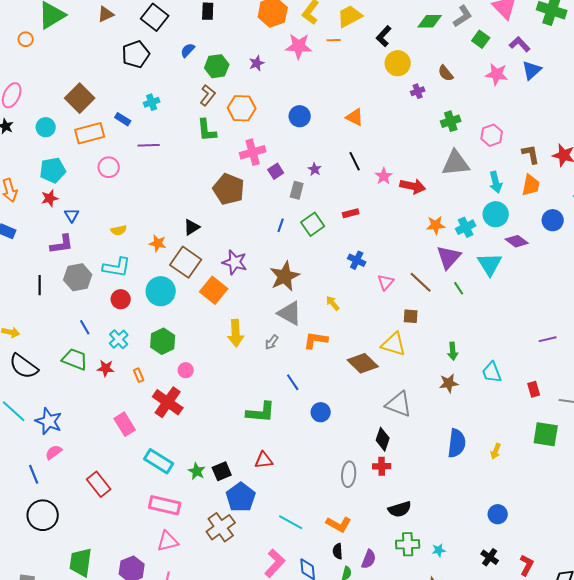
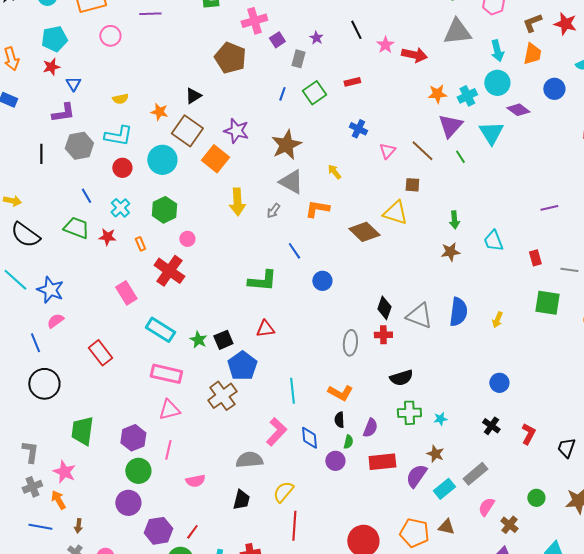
brown L-shape: (531, 154) -> (532, 23), turned -100
gray triangle: (399, 404) -> (419, 316), moved
cyan line: (291, 522) -> (292, 391), turned 55

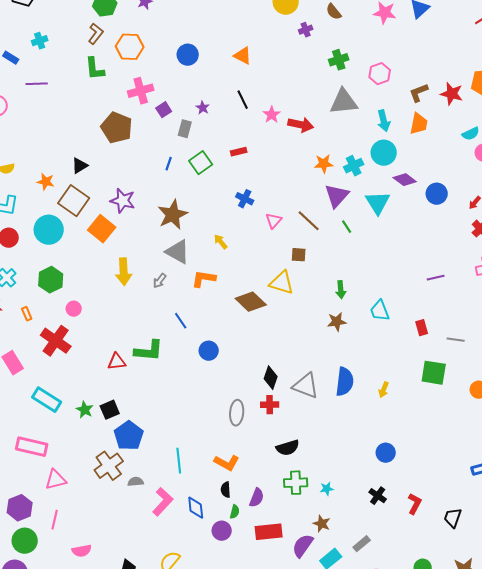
blue circle: (554, 89) -> (437, 194), moved
red triangle: (265, 329) -> (117, 362), moved
pink rectangle: (166, 374) -> (32, 447), moved
gray semicircle: (249, 460) -> (136, 482), moved, size x0.6
gray rectangle: (475, 474) -> (362, 544), size x0.7

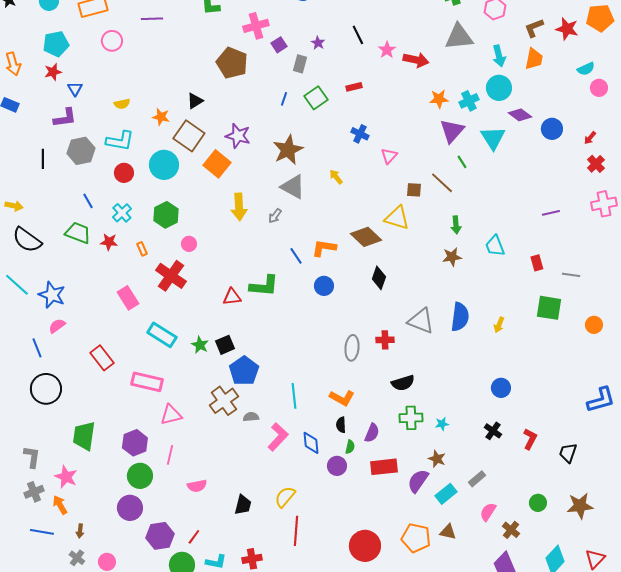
brown line: (309, 221) -> (442, 183), moved
orange L-shape: (204, 279) -> (324, 248), moved
black diamond: (271, 378) -> (379, 278), moved

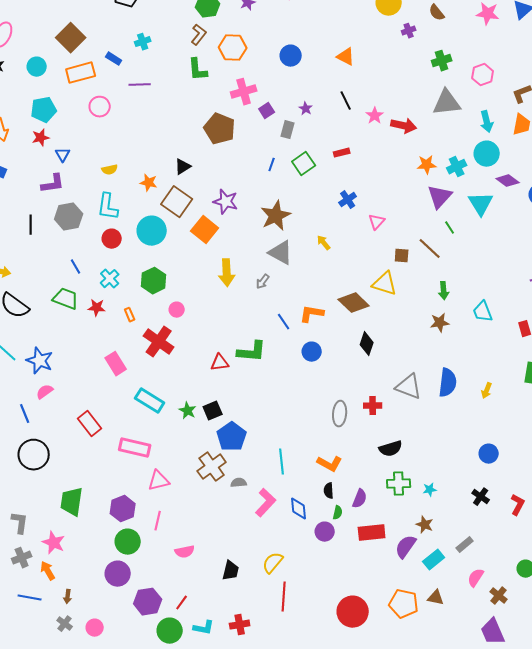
blue cross: (360, 134) -> (348, 200), turned 30
cyan L-shape: (120, 141) -> (108, 207), turned 88

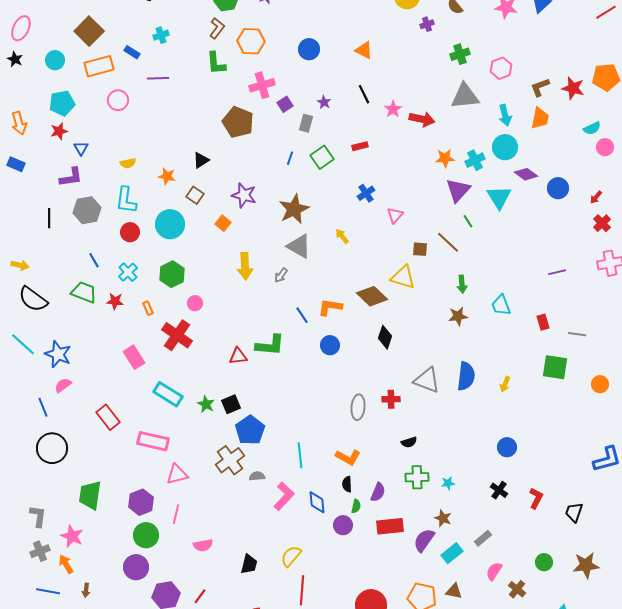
brown square: (177, 202) -> (195, 195), size x0.6
orange square: (205, 230) -> (223, 223), size x0.6
black semicircle: (391, 449) -> (409, 442), size x0.7

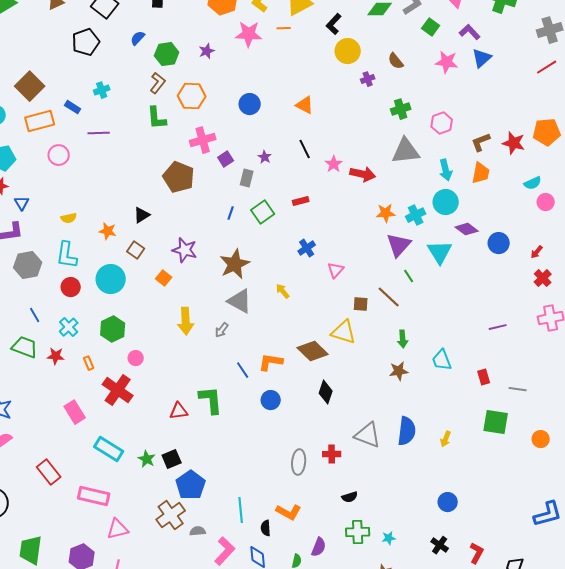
green L-shape: (270, 345) -> (211, 400), turned -100
black semicircle: (347, 484) -> (266, 528), moved

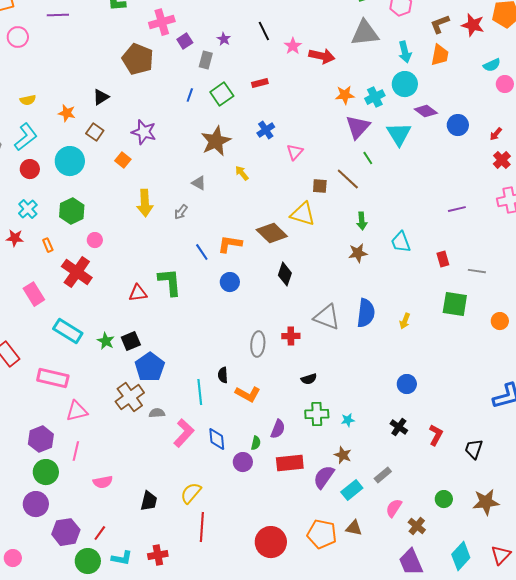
cyan L-shape: (67, 255) -> (26, 137), turned -136
brown star: (235, 264) -> (216, 141), moved
gray triangle: (240, 301) -> (199, 183), size x0.6
black semicircle: (266, 528) -> (223, 375), moved

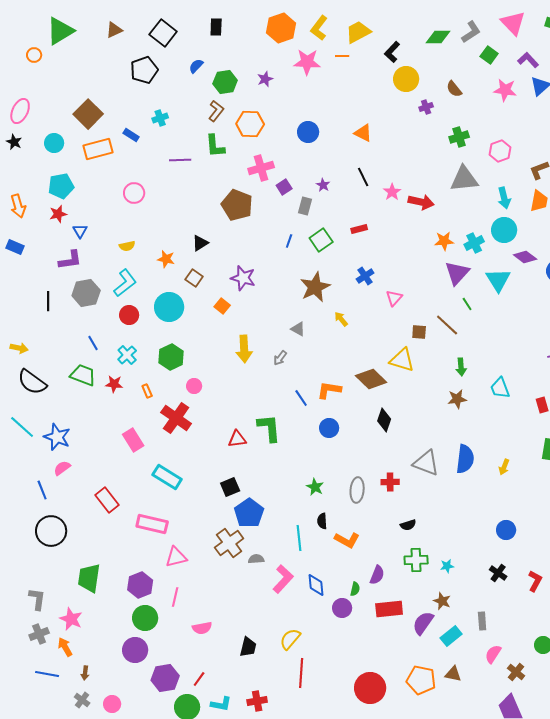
purple line: (58, 15) -> (180, 160), moved
pink circle: (18, 37) -> (134, 193), moved
green star: (106, 341) -> (315, 487), moved
gray rectangle: (383, 475) -> (482, 621), turned -54

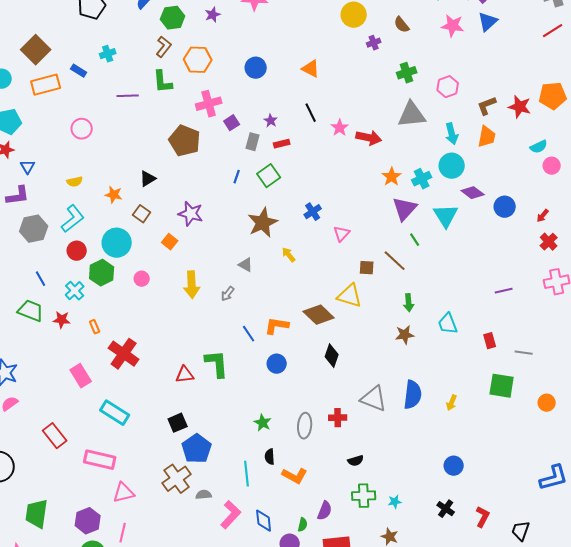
red rectangle: (359, 229) -> (282, 144), moved
orange star: (444, 241) -> (392, 177), turned -30
green hexagon: (171, 357) -> (102, 273), moved
pink circle: (194, 386) -> (142, 279), moved

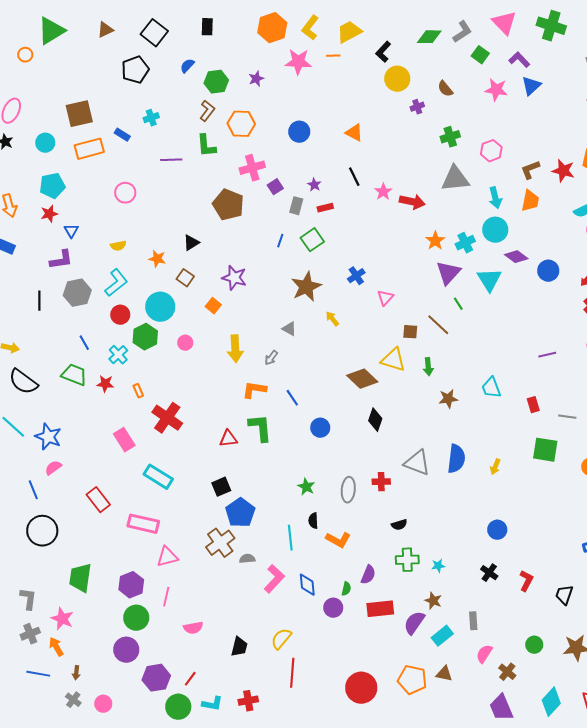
brown square: (36, 50) -> (79, 114), turned 32
green arrow: (409, 303) -> (428, 367), moved
orange L-shape: (277, 326) -> (254, 390), moved

